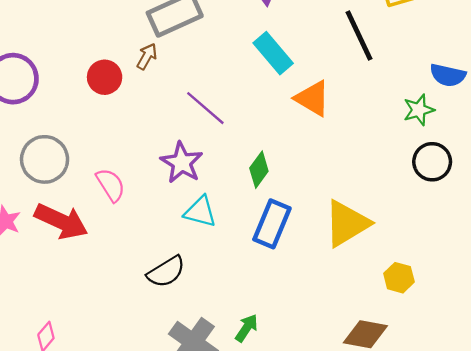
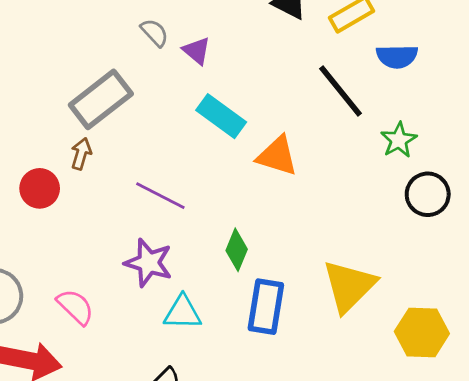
black line: (359, 35) -> (341, 91), moved
blue semicircle: (448, 75) -> (397, 56), moved
yellow hexagon: (399, 278) -> (422, 332), size x1.5

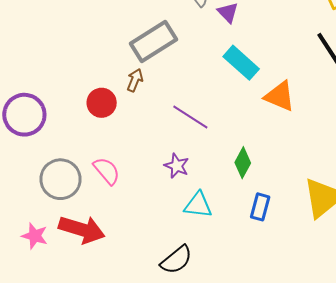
purple star: (149, 263) -> (177, 166), size x0.7
pink semicircle: (75, 307) -> (107, 171), moved
blue rectangle: (266, 307) -> (260, 207), size x0.7

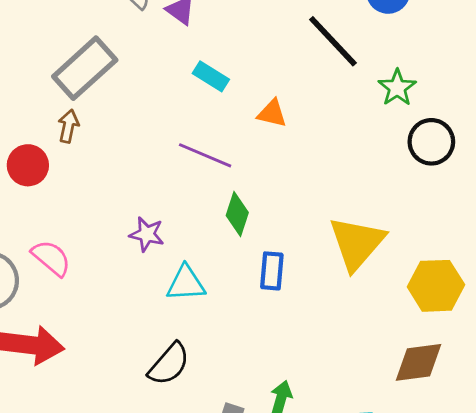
cyan rectangle: (241, 63) -> (211, 76), size x0.7
orange triangle: (280, 96) -> (272, 113), size x0.7
purple line: (190, 117) -> (205, 155), moved

